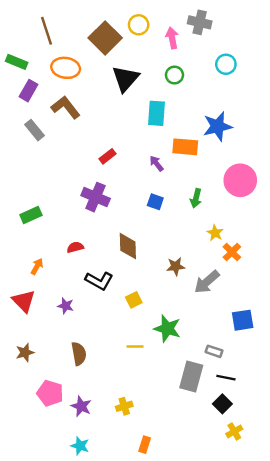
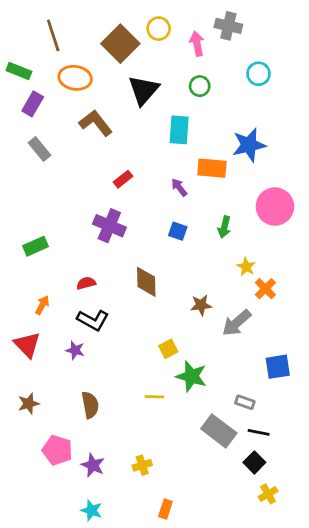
brown L-shape: (66, 107) -> (96, 123), moved
black L-shape: (99, 281) -> (93, 320), moved
yellow square: (134, 300) -> (168, 349), moved
gray rectangle: (191, 376) -> (219, 431), turned -68

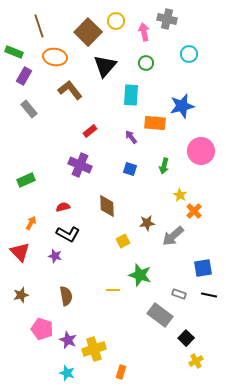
yellow square: (168, 349) -> (123, 241), moved
black line: (259, 432) -> (209, 295), moved
yellow cross: (142, 465) -> (94, 349), moved, size x1.6

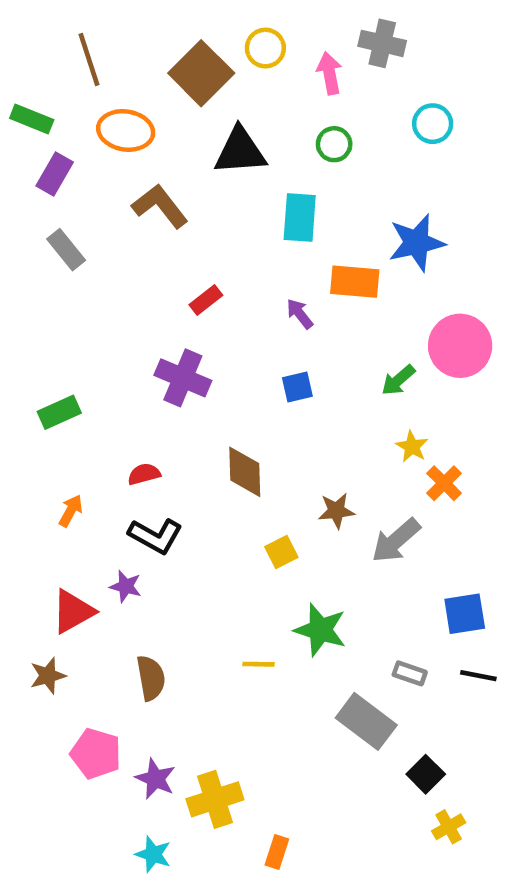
black triangle: (105, 66) -> (240, 151), turned 45
green arrow: (164, 166) -> (398, 380), moved, turned 35
blue square: (130, 169) -> (297, 387), turned -32
red triangle: (20, 252) -> (73, 612), moved, turned 45

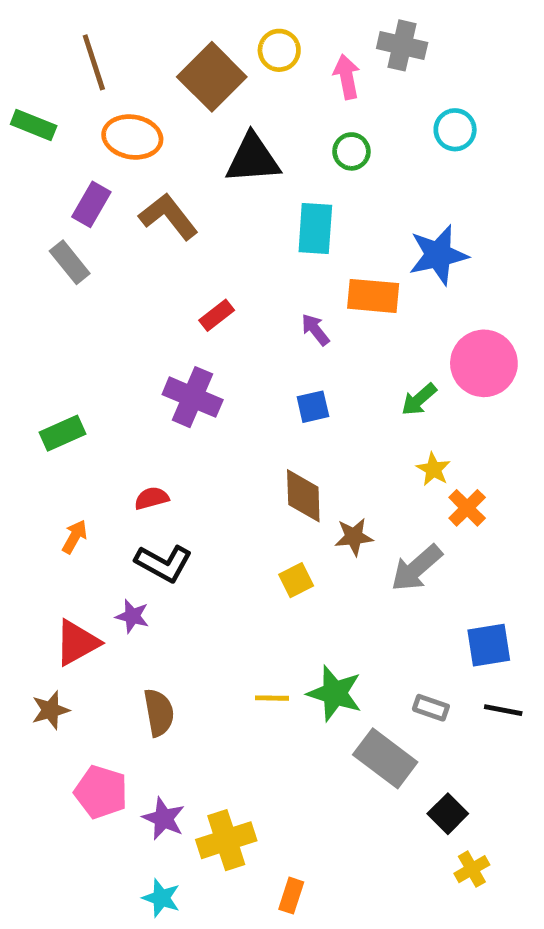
purple rectangle: (55, 174) -> (91, 204), moved
brown diamond: (245, 472) -> (303, 496), moved
green star: (320, 630) -> (335, 693), moved

